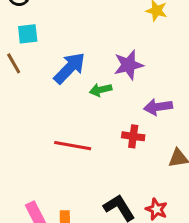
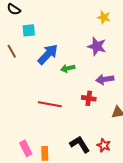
cyan square: (28, 34) -> (29, 30), moved
purple star: (129, 65) -> (97, 46), moved, turned 30

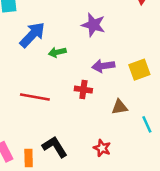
black L-shape: (80, 144) -> (55, 147), moved

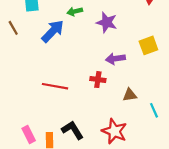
green arrow: (57, 52) -> (75, 11), moved
yellow square: (139, 70) -> (148, 45), moved
red star: (102, 148) -> (114, 131), size x1.6

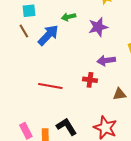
purple star: (107, 22) -> (98, 27), turned -30
brown line: (13, 28) -> (24, 31), moved

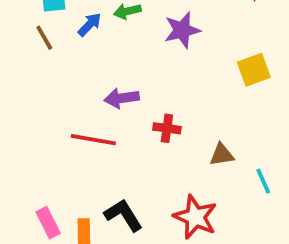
blue arrow: (48, 35) -> (90, 24), moved, size x0.6
purple arrow: (106, 61) -> (122, 98), moved

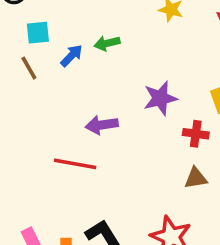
purple star: (182, 30) -> (160, 98), moved
red cross: (167, 128) -> (196, 134), moved

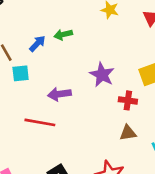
cyan square: (38, 33) -> (21, 73), moved
purple star: (160, 98) -> (102, 75), turned -30

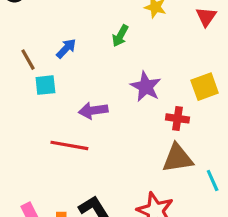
green arrow: (63, 35) -> (120, 36), moved, turned -48
brown triangle: (128, 133) -> (178, 158), size x1.5

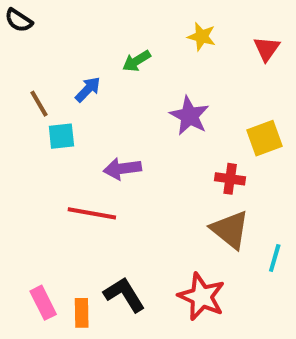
green arrow: (120, 36) -> (137, 61), moved, turned 30
purple star: (146, 87) -> (189, 116), moved
brown triangle: (178, 158) -> (230, 230), turned 48
cyan line: (213, 180) -> (275, 258), turned 40

